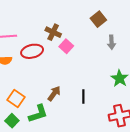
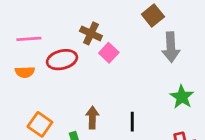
gray arrow: (111, 42) -> (171, 47), size x1.5
brown arrow: (54, 94) -> (92, 118), turned -35

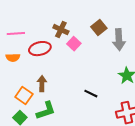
brown square: (153, 16) -> (99, 28), moved
brown arrow: (92, 118) -> (42, 84), moved
black line: (132, 122) -> (91, 94), turned -64

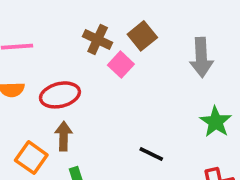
brown square: (99, 28) -> (142, 36), moved
red ellipse: (40, 49) -> (60, 95), moved

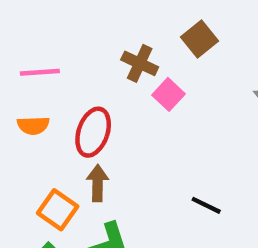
brown square: (142, 36) -> (200, 39), moved
red ellipse: (60, 95) -> (93, 132), turned -57

